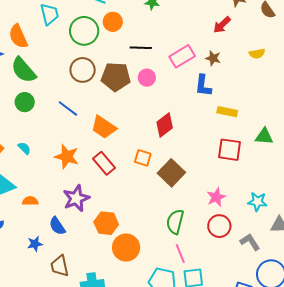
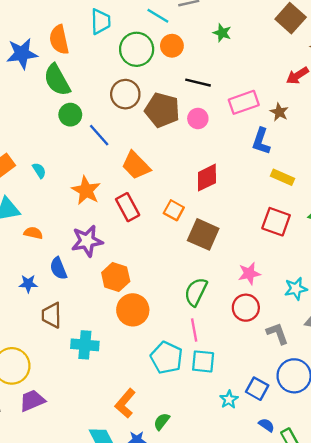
green circle: (25, 102) -> (70, 115), moved
brown square: (171, 173) -> (203, 234), turned -32
cyan star: (257, 202) -> (296, 289), turned -30

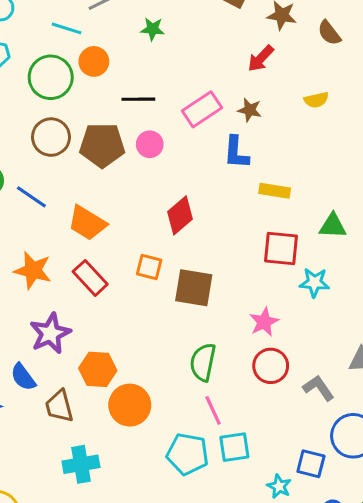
cyan star: (296, 289) -> (314, 283), moved, turned 30
brown trapezoid: (52, 315) -> (59, 406), moved

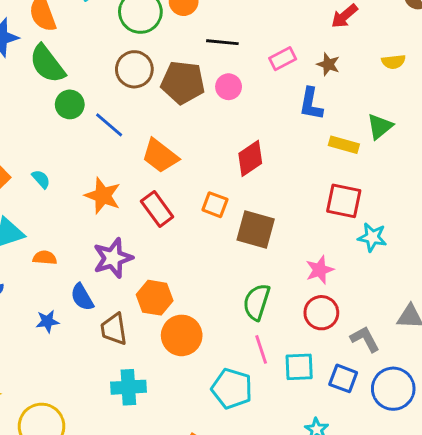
pink rectangle: (202, 109) -> (283, 59), size x0.7
green triangle: (333, 226) -> (380, 126), moved, turned -48
cyan square: (234, 447) -> (299, 367), moved
blue square: (311, 464) -> (343, 378), moved

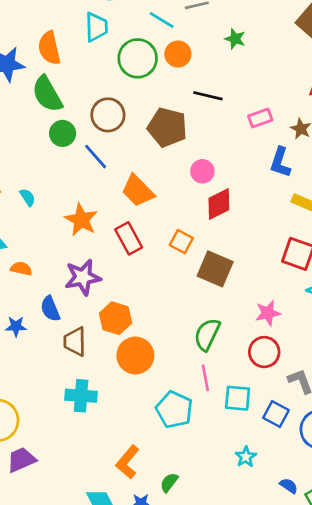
brown circle: (134, 69) -> (108, 115), moved
pink circle: (229, 87) -> (202, 171), moved

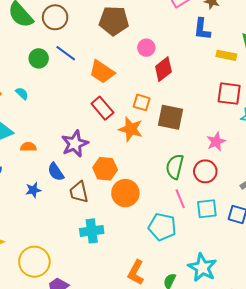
brown circle: (108, 115) -> (55, 17), moved
green circle: (63, 133) -> (39, 58), moved
orange star: (81, 220) -> (131, 129), moved
red circle: (264, 352) -> (205, 171), moved
cyan star: (246, 457) -> (202, 268), moved, size x1.8

